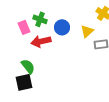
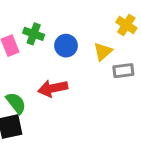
red arrow: (41, 41) -> (53, 88), moved

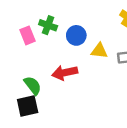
yellow triangle: (103, 52) -> (99, 51), moved, turned 48

